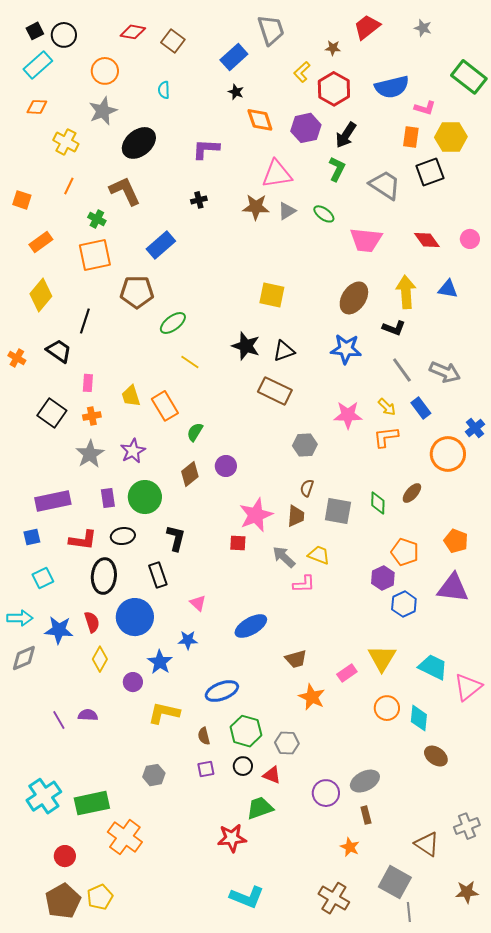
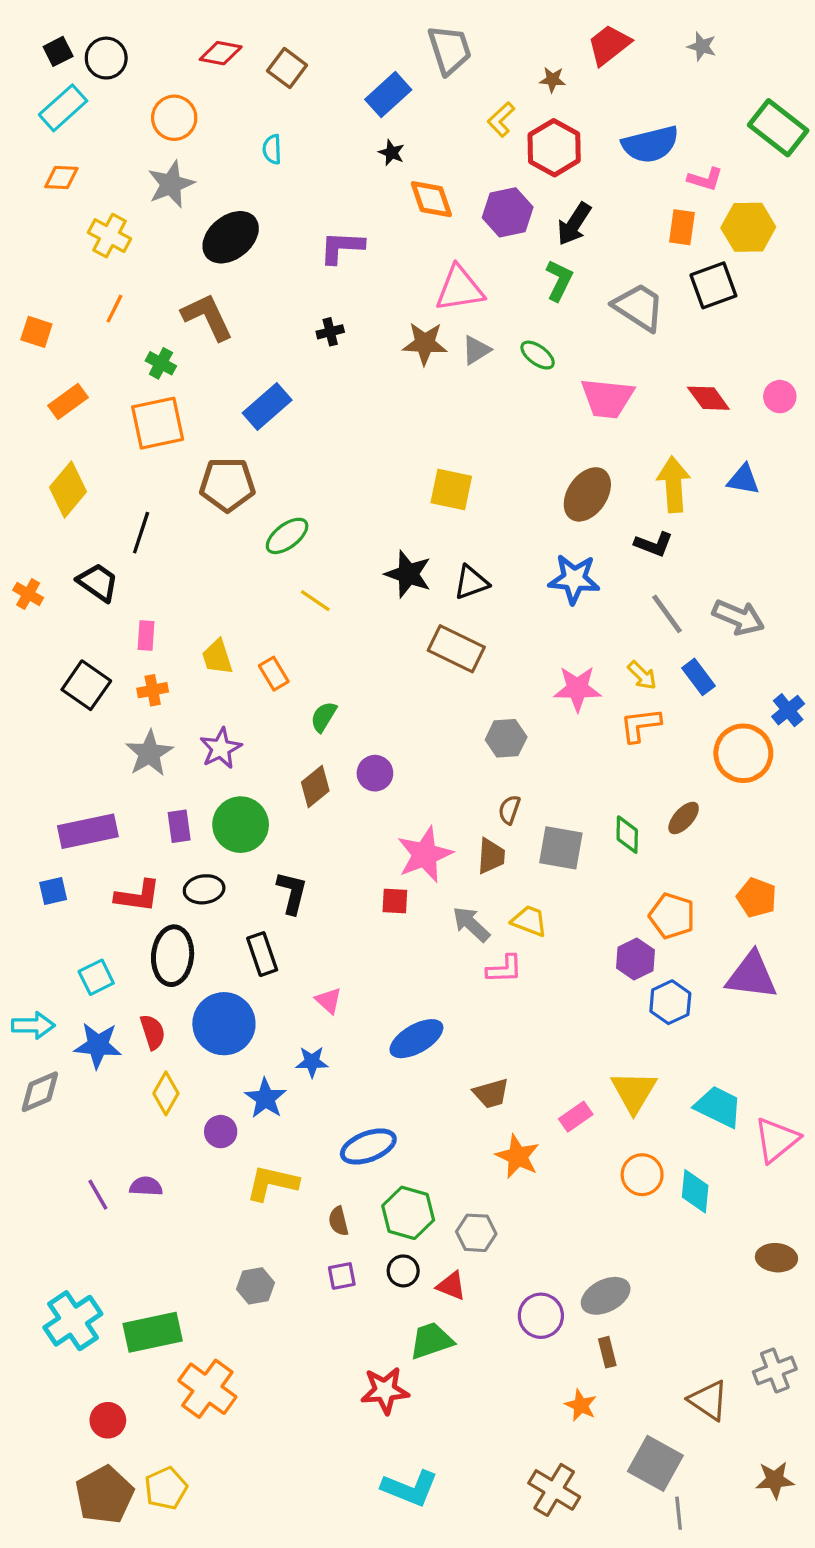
orange rectangle: (165, 406) -> (274, 674), size x0.7
cyan square: (43, 578) -> (96, 977), moved
brown ellipse: (436, 756) -> (776, 1258), moved, turned -30

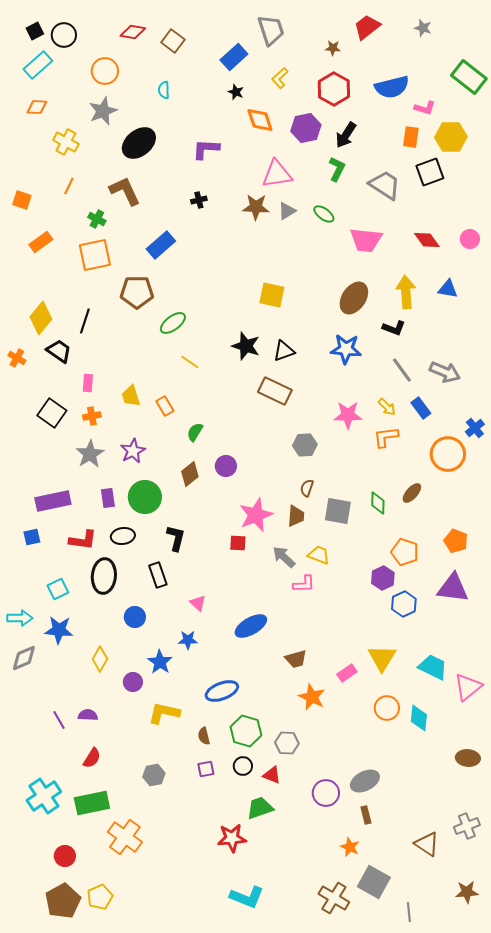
yellow L-shape: (501, 119) -> (280, 78), moved
yellow diamond: (68, 489) -> (41, 318), moved
blue circle: (224, 1024) -> (135, 617), size x0.6
red semicircle: (153, 1032) -> (92, 758), moved, turned 50
gray square: (655, 1463) -> (374, 882), moved

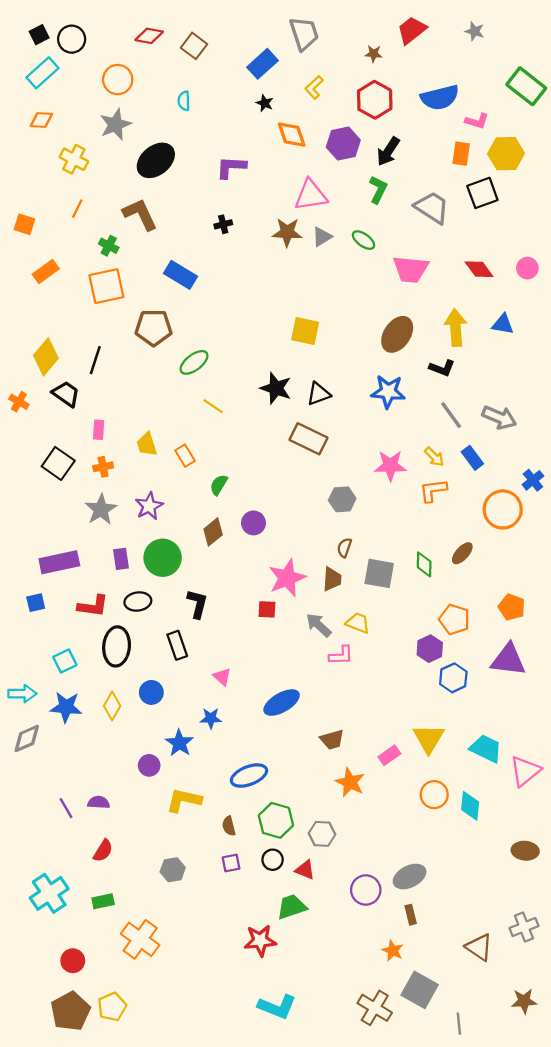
blue rectangle: (161, 245) -> (181, 275), turned 72
yellow diamond: (100, 659) -> (112, 706), moved
green rectangle: (92, 803) -> (103, 901), size x0.6

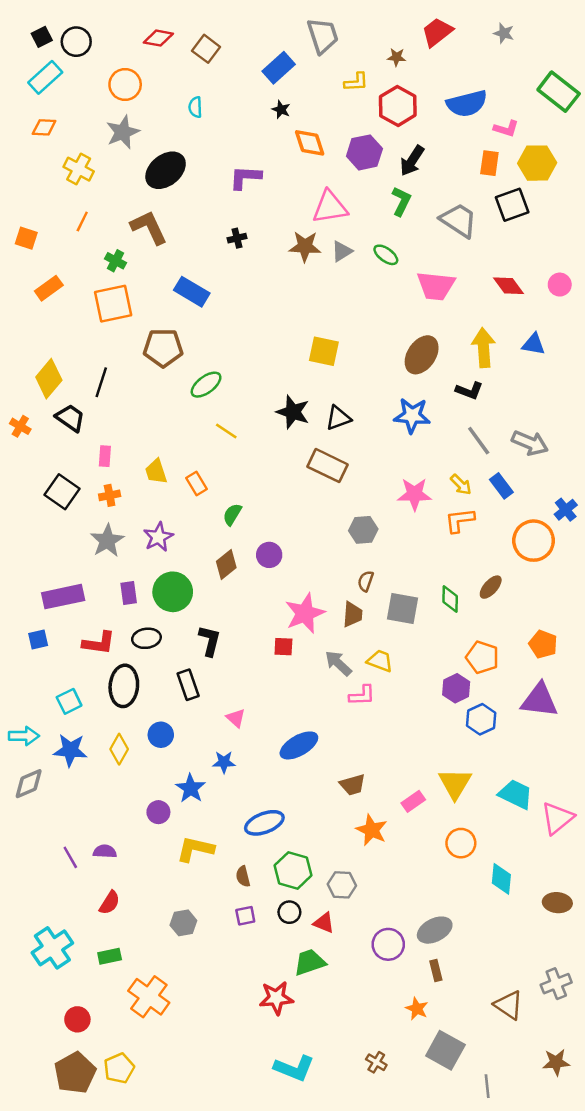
yellow L-shape: (314, 87) -> (356, 82), moved, turned -140
cyan diamond: (470, 806) -> (501, 879), moved
brown cross: (375, 1008) -> (376, 1062), moved, size x0.6

